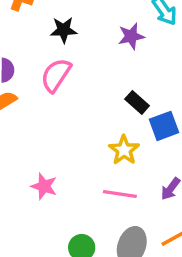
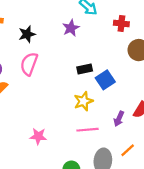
black rectangle: (137, 102) -> (85, 69), turned -40
yellow star: (124, 150) -> (83, 101), turned 30

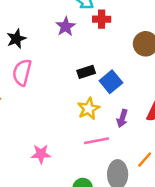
red cross: (121, 24) -> (102, 19), moved
purple arrow: (119, 119) -> (122, 118), moved

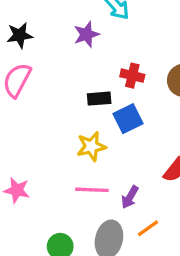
red cross: (102, 19) -> (132, 76), moved
purple arrow: (122, 118) -> (130, 197), moved

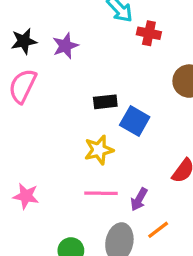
purple star: (86, 34) -> (65, 46), moved
red cross: (132, 76) -> (149, 33), moved
blue square: (128, 119) -> (135, 121), turned -32

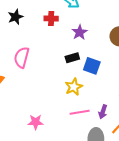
red cross: (149, 33) -> (51, 18), moved
black star: (24, 41) -> (15, 17), moved
purple star: (65, 46) -> (80, 32), moved

